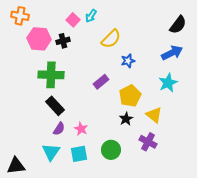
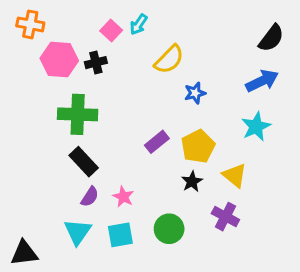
purple rectangle: (101, 82) -> (157, 142), moved

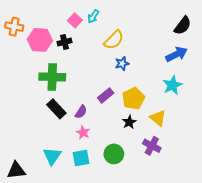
orange cross: (30, 24) -> (14, 27), moved
blue star: (195, 93) -> (122, 64), moved
purple semicircle: (90, 197) -> (81, 112), moved

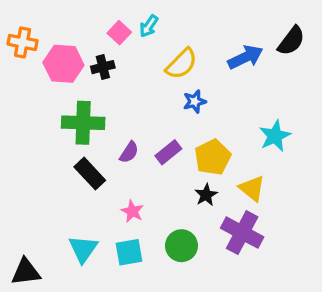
blue arrow: (176, 54) -> (245, 57), moved
purple semicircle: (81, 112) -> (129, 152), moved
purple cross: (152, 146) -> (242, 233), size x1.4

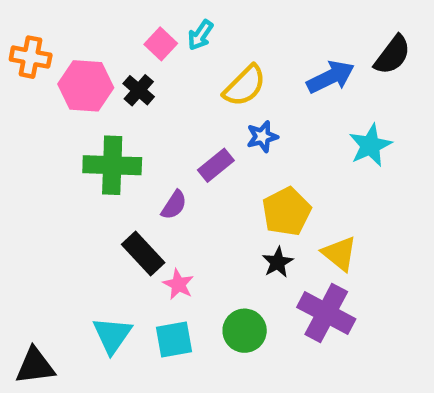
black cross: (103, 67) -> (139, 90), turned -35
cyan star: (275, 136) -> (370, 145), moved
purple rectangle: (168, 152) -> (216, 165), moved
black rectangle: (90, 174) -> (143, 253), moved

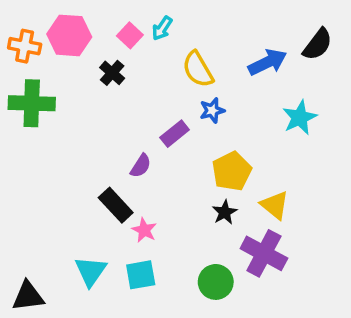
pink hexagon: (86, 86) -> (69, 35), moved
yellow semicircle: (245, 86) -> (198, 69), turned 105
green cross: (112, 165) -> (32, 103), moved
green circle: (245, 331) -> (216, 282), moved

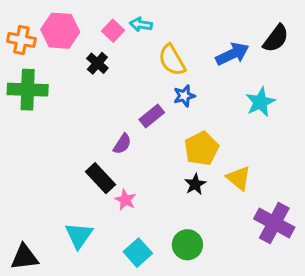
cyan arrow: (162, 28) -> (141, 24), turned 65
purple cross: (264, 253) -> (274, 223), moved
cyan square: (141, 275) -> (138, 253), moved, turned -32

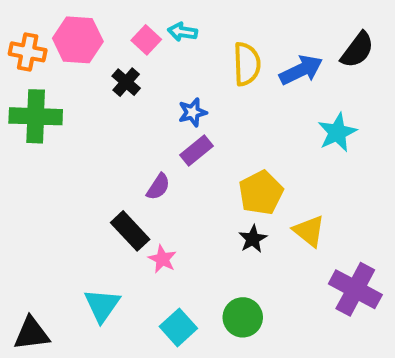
yellow semicircle: (172, 60) -> (247, 64), moved, turned -152
blue star: (184, 96) -> (192, 112), moved

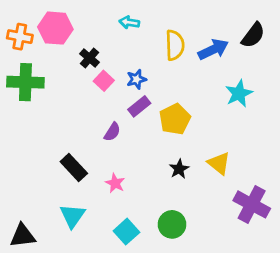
pink square: (146, 40) -> (104, 81), moved
yellow pentagon: (261, 193) -> (175, 119), moved
black rectangle: (130, 231) -> (74, 167), moved

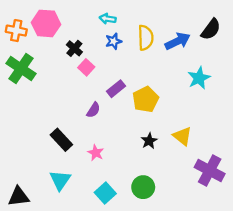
blue star: (136, 79) -> (114, 41), moved
green cross: (25, 82) -> (21, 69), turned 32

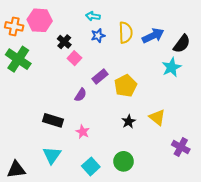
black semicircle: (211, 29) -> (182, 44), moved
black rectangle: (61, 140) -> (53, 120), turned -30
purple cross: (210, 171) -> (181, 147), size x0.7

